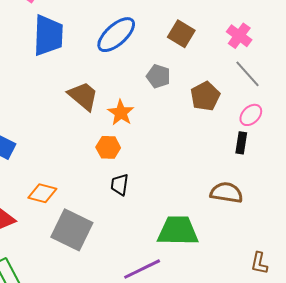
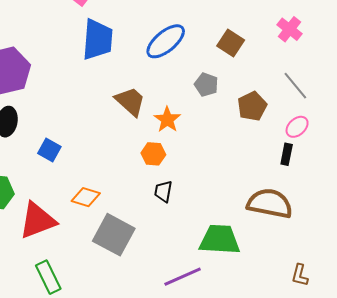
pink cross: (239, 36) -> (290, 29), moved
brown semicircle: (226, 193) -> (270, 203), size x1.4

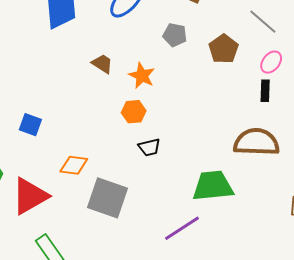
brown trapezoid: (130, 101) -> (102, 64), size x0.7
black trapezoid: (163, 191) -> (149, 147), turned -105

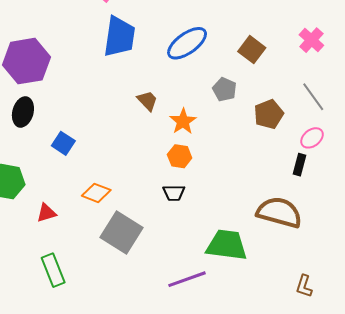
orange hexagon: (134, 112) -> (180, 156), moved
red triangle: (30, 196) -> (46, 213), size x0.5

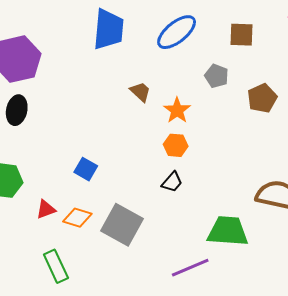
brown square: (252, 50) -> (242, 35), turned -32
blue square: (63, 143) -> (86, 169), moved
orange diamond: (96, 193) -> (77, 218), moved
black trapezoid: (174, 193) -> (172, 182), turned -45

